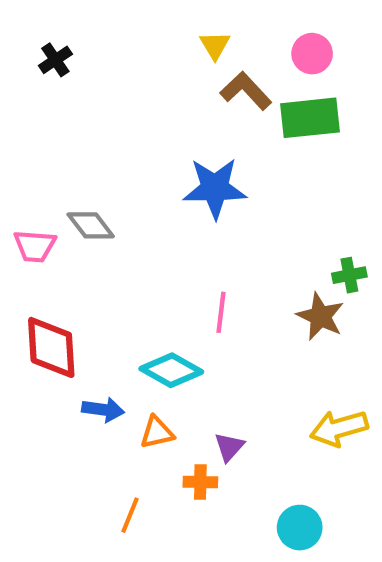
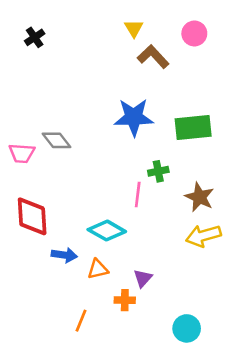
green rectangle: (310, 118) -> (193, 128), moved
green cross: (349, 275) -> (158, 171), moved
yellow arrow: (339, 428) -> (203, 236), moved

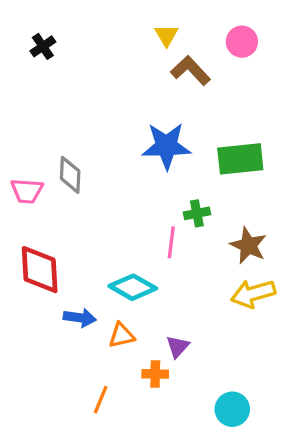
gray diamond: (57, 140) -> (70, 175), turned 40

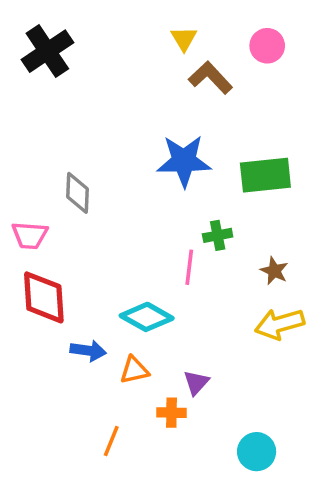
black cross: (43, 46) -> (47, 51), size x1.8
pink trapezoid: (27, 191) -> (30, 235), moved
brown star: (248, 245) -> (274, 271), size x0.7

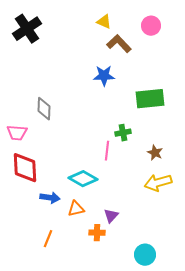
yellow triangle: (184, 39) -> (104, 22), turned -35
blue star: (184, 161) -> (104, 76), moved, size x0.7
orange line: (111, 441) -> (48, 239), moved

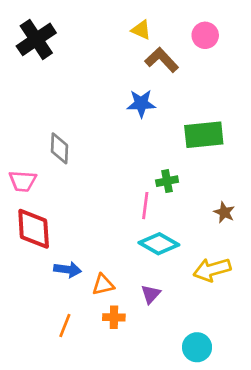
brown star: (155, 153) -> (224, 212), moved
cyan diamond: (83, 179) -> (159, 244), moved
yellow arrow: (158, 183) -> (212, 270), moved
orange cross: (97, 233) -> (114, 317), moved

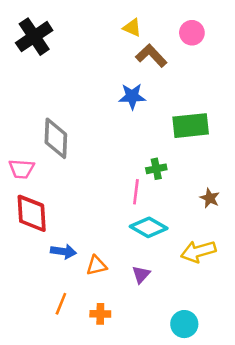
gray diamond: (59, 148) -> (56, 138), size x1.4
orange cross: (114, 317) -> (100, 314), moved

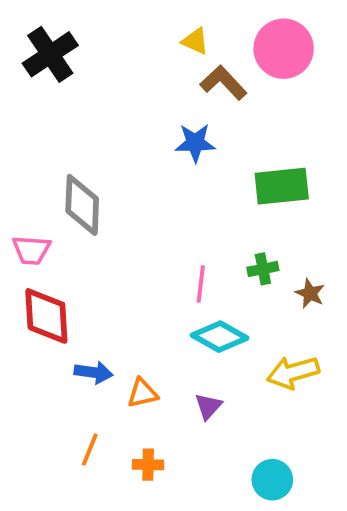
pink circle: (192, 33) -> (284, 49), size x1.6
green cross: (156, 169) -> (263, 269), moved

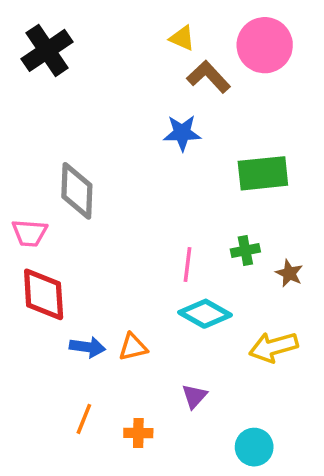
orange triangle: (142, 393) -> (133, 347), moved
purple triangle: (208, 406) -> (194, 396), moved

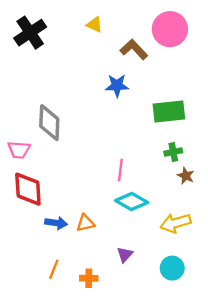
yellow triangle: (182, 38) -> (94, 25), moved
green cross: (245, 250) -> (173, 152), moved
cyan circle: (254, 447) -> (172, 268), moved

